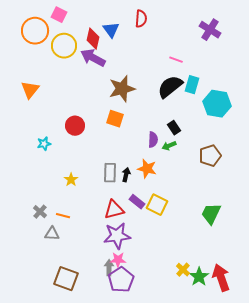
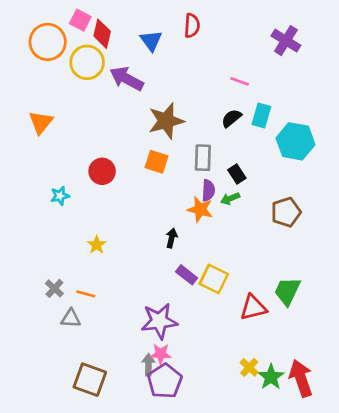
red diamond: (93, 39) -> (102, 34), moved
black semicircle: (170, 87) -> (231, 118), size x0.6
orange star: (147, 169) -> (200, 209), moved
gray rectangle: (110, 173) -> (203, 158), moved
red triangle: (114, 210) -> (253, 307), moved

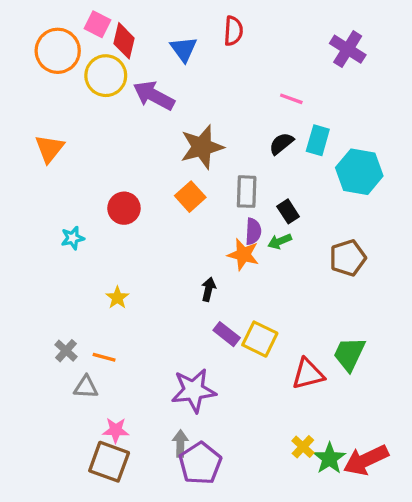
orange square: (157, 162) -> (190, 197), turned 30
pink star: (161, 354) -> (116, 430), moved
red arrow: (301, 378) -> (366, 460), turned -96

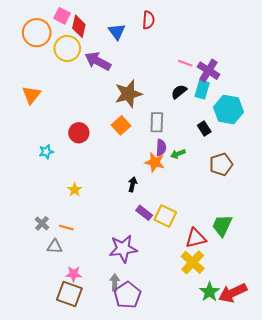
purple cross: (348, 49) -> (208, 71), moved
black rectangle: (288, 211) -> (204, 129), moved
yellow cross: (303, 447) -> (193, 262), moved, size x1.6

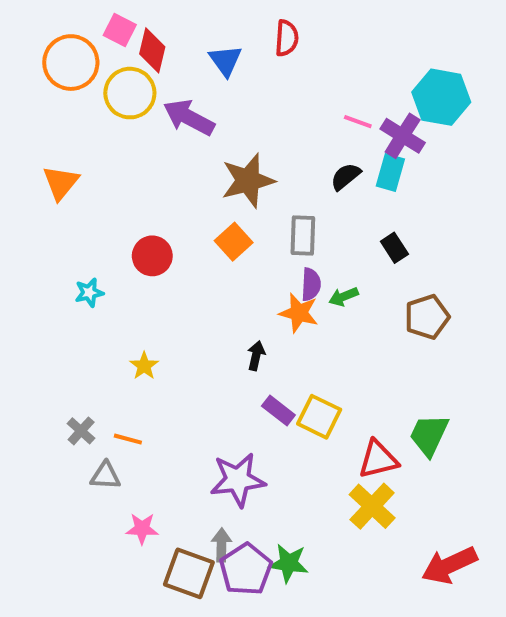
cyan hexagon: (228, 110) -> (441, 97), moved
green star: (210, 292) -> (289, 563), moved, turned -30
brown square: (69, 294) -> (189, 573), moved

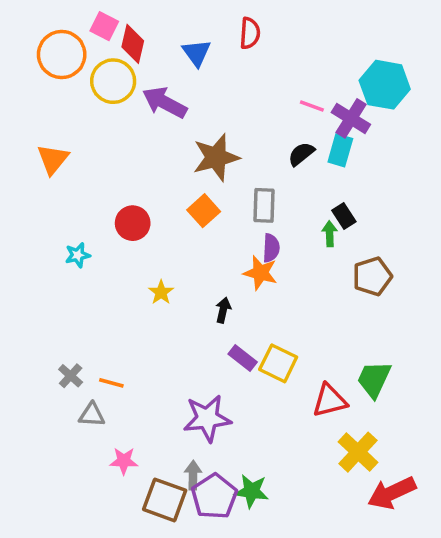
green arrow: (344, 297) -> (330, 234), moved, turned 110
yellow star: (144, 366) -> (161, 292), moved
yellow cross: (372, 506) -> (358, 452), moved

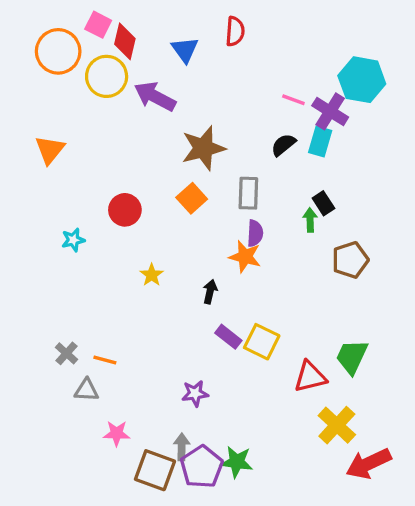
purple star: (207, 418) -> (195, 393), size x0.6

